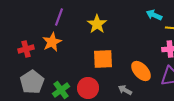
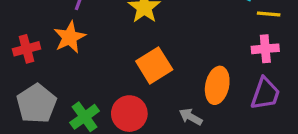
orange square: (103, 59) -> (154, 65), turned -30
orange ellipse: (141, 71) -> (217, 85), turned 55

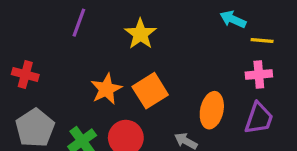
orange star: (70, 37) -> (106, 89), moved
red cross: (27, 49) -> (25, 74), turned 30

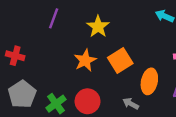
orange star: (106, 89) -> (85, 60), moved
orange square: (150, 91) -> (120, 60), moved

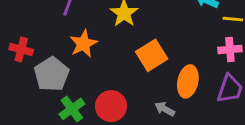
orange star: (85, 60) -> (83, 44), moved
gray pentagon: (22, 94) -> (52, 74), moved

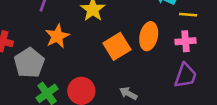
orange ellipse: (188, 81) -> (149, 36), moved

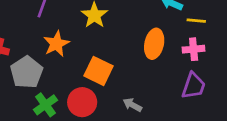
orange square: (117, 46) -> (98, 71), moved, turned -32

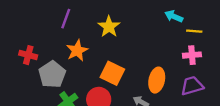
orange ellipse: (154, 44) -> (157, 80), moved
purple trapezoid: (194, 86) -> (192, 86), turned -125

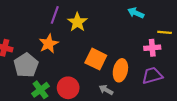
purple line: (66, 19) -> (55, 15), moved
yellow line: (194, 31) -> (165, 32), moved
orange square: (112, 73) -> (96, 59), moved

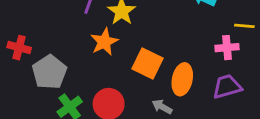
orange star: (49, 44) -> (104, 42), moved

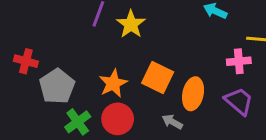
orange star: (104, 42) -> (113, 83), moved
purple trapezoid: (227, 87) -> (239, 101), turned 56

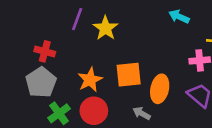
red cross: (26, 61) -> (45, 51), moved
orange square: (158, 77) -> (129, 75), turned -32

